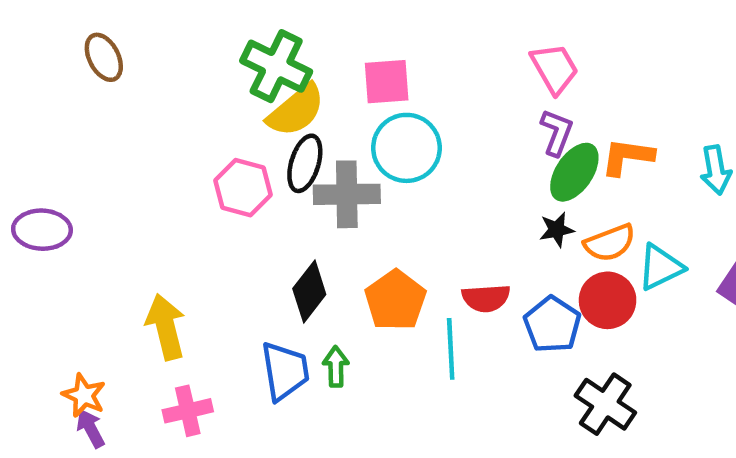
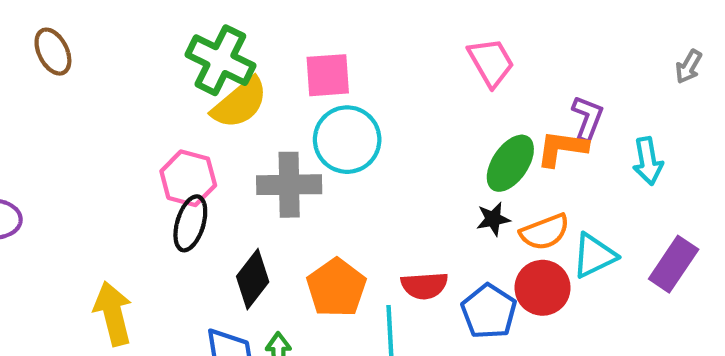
purple L-shape: (557, 132) -> (588, 118), moved
black ellipse: (305, 163) -> (190, 223), moved

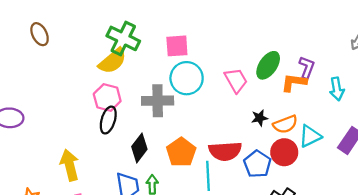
pink trapezoid: (491, 62) -> (236, 80), moved
yellow semicircle: (240, 103) -> (113, 61), moved
green ellipse: (510, 163) -> (268, 65), moved
red semicircle: (424, 286) -> (225, 151), size x1.4

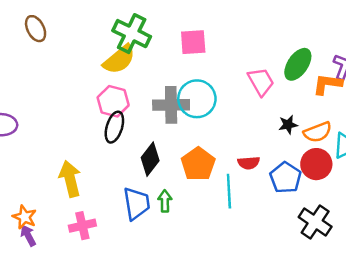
cyan circle: (187, 78) -> (197, 99), moved
red semicircle: (225, 151) -> (249, 163), size x0.6

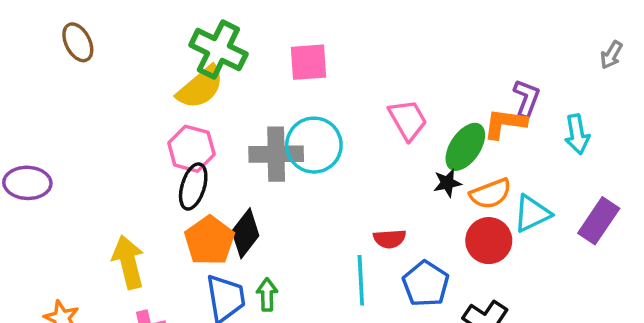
green ellipse: (298, 64) -> (465, 147), moved
orange pentagon: (198, 164) -> (209, 241), moved
blue pentagon: (286, 178) -> (426, 284), moved

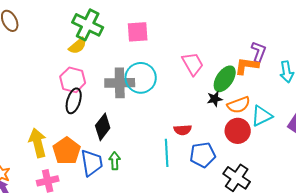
yellow semicircle: (200, 87) -> (78, 46), size x0.7
orange pentagon: (209, 241) -> (67, 151), moved
blue pentagon: (426, 284) -> (203, 155), turned 30

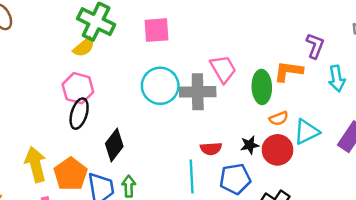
purple L-shape: (259, 52) -> (315, 46), moved
green ellipse: (225, 79) -> (262, 87), turned -36
gray cross: (120, 83) -> (198, 92), moved
black star: (215, 99) -> (250, 145), moved
orange semicircle: (239, 105) -> (279, 118), size x0.7

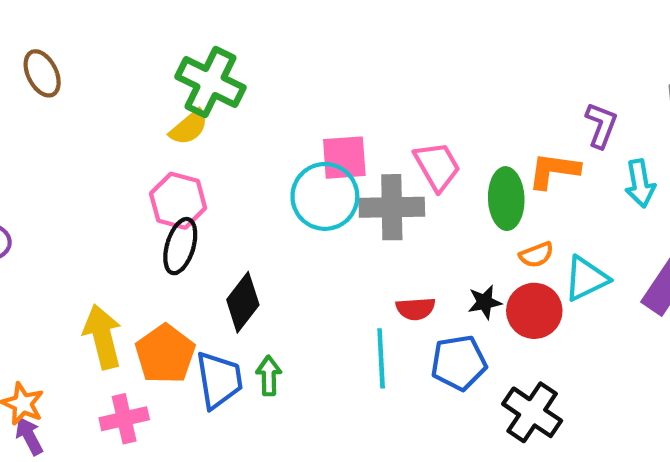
pink square: (157, 30) -> (344, 158), moved

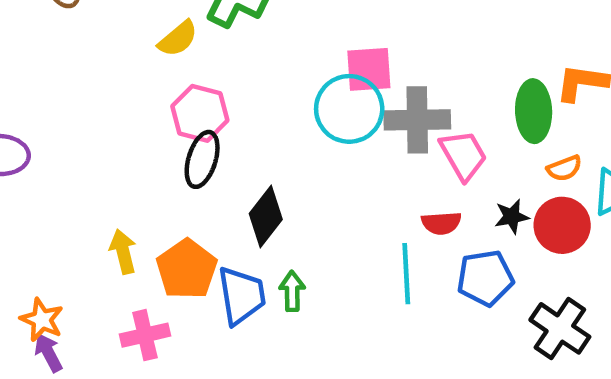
yellow semicircle: (189, 127) -> (178, 39), moved
pink trapezoid: (437, 166) -> (463, 155), moved
yellow arrow: (103, 337) -> (123, 252), size x0.7

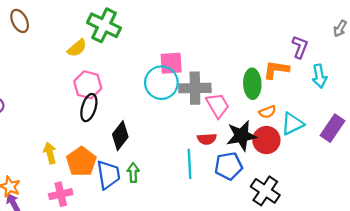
black star: (512, 217) -> (241, 136), size x1.8

